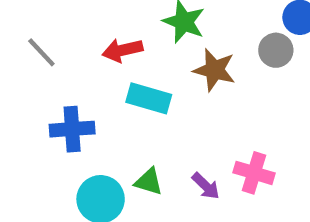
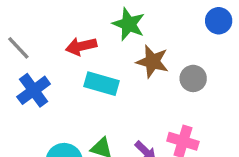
gray circle: (276, 50) -> (193, 78), moved
blue cross: (72, 129) -> (34, 90), moved, turned -32

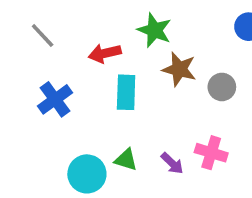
gray line: (18, 48) -> (43, 36), moved
cyan rectangle: (101, 84) -> (126, 92), turned 76

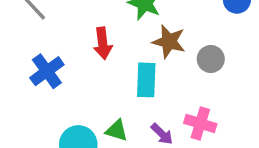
red arrow: (105, 53) -> (103, 43), moved, turned -84
cyan rectangle: (126, 92) -> (146, 80), moved

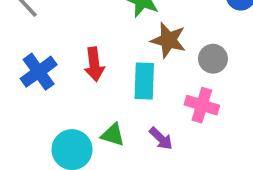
red arrow: (103, 43) -> (94, 64), moved
pink cross: (200, 123) -> (202, 105), moved

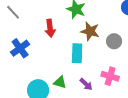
red arrow: (94, 64) -> (50, 28), moved
pink cross: (202, 105) -> (110, 76), moved

